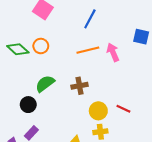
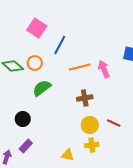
blue line: (90, 19) -> (60, 45), moved
green semicircle: (45, 84) -> (42, 88), moved
brown cross: (79, 86) -> (85, 98), moved

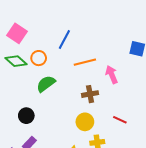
pink square: (37, 28) -> (17, 33), moved
pink arrow: (104, 69) -> (112, 75), moved
yellow circle: (90, 125) -> (85, 122), moved

